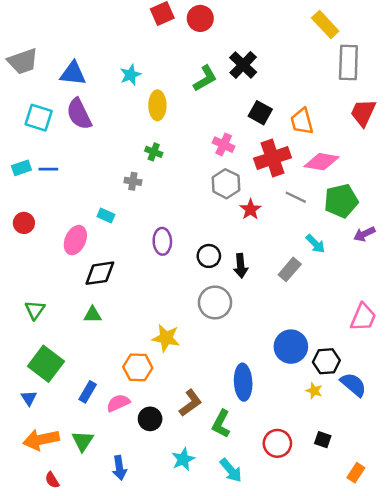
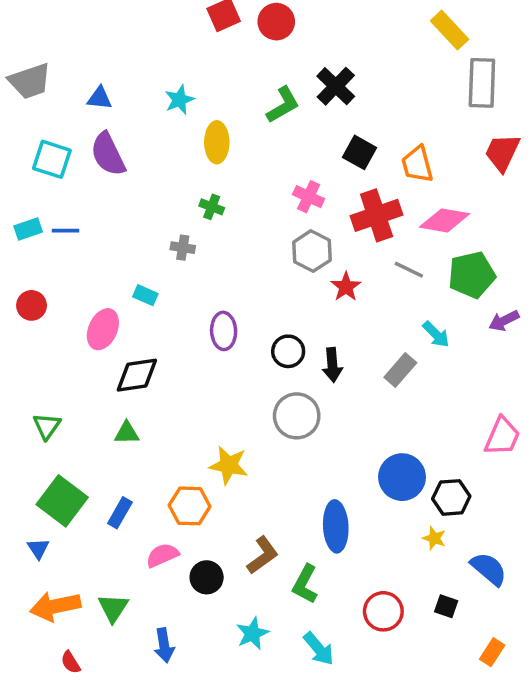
blue triangle: (73, 74) -> (100, 98), size x0.7
blue semicircle: (353, 385) -> (489, 569), moved
blue rectangle: (88, 392) -> (120, 513), moved

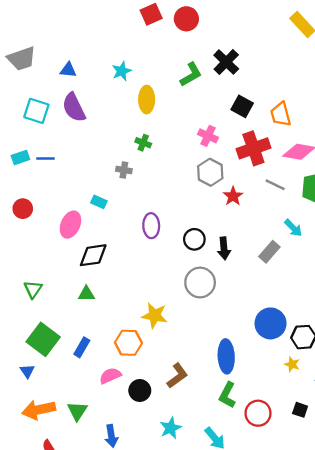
green L-shape: (305, 584) -> (227, 395), moved

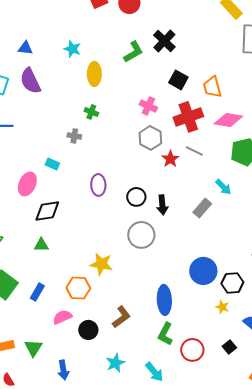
cyan star: (122, 71) -> (72, 49), turned -30
gray line: (275, 185) -> (194, 151), moved
black square: (300, 410) -> (229, 347), turned 32

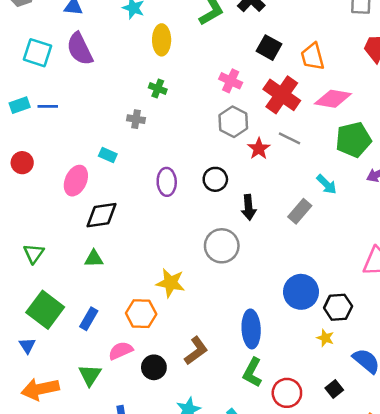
red cross: (188, 117) -> (282, 95), turned -36
black circle: (136, 197) -> (215, 179), moved
green triangle: (33, 348) -> (90, 375), moved

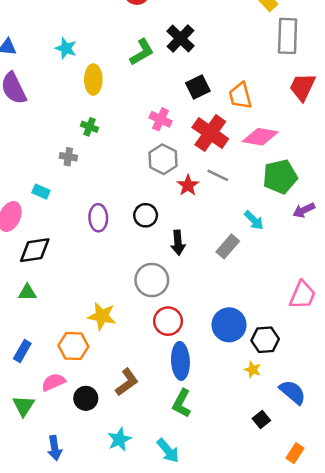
black square: (269, 48) -> (198, 87), turned 35
red circle: (287, 393) -> (168, 321), moved

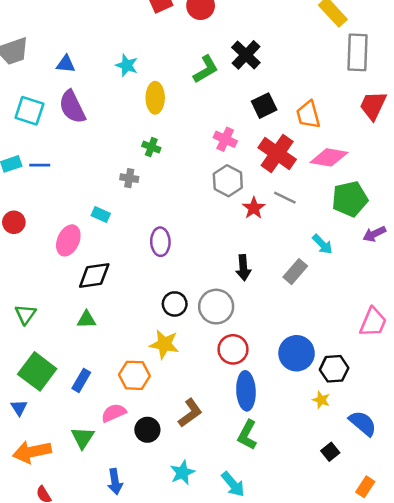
black circle: (146, 215) -> (175, 304), moved

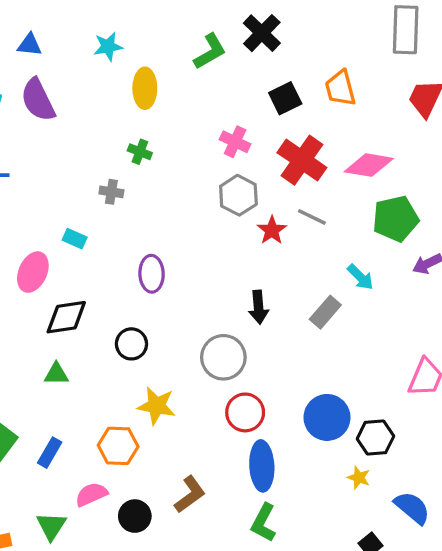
cyan star: (127, 65) -> (108, 46), turned -30
orange trapezoid: (308, 115) -> (340, 88), moved
black circle: (175, 304) -> (131, 344), moved

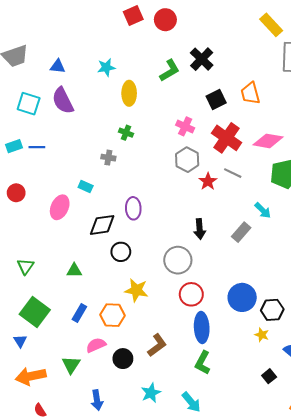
black diamond: (66, 317) -> (102, 225), moved
blue rectangle: (50, 453) -> (79, 313), moved

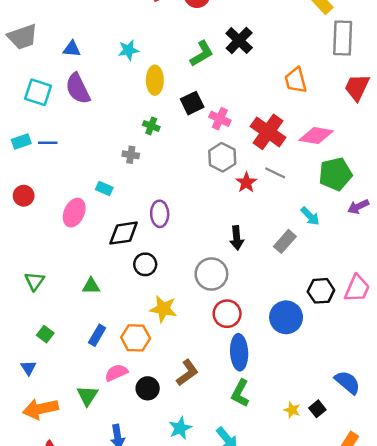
black square: (216, 99) -> (192, 103), moved
black hexagon: (272, 310) -> (321, 291), moved
green square: (35, 312) -> (45, 334), size x0.5
yellow star: (262, 335) -> (292, 410), moved

